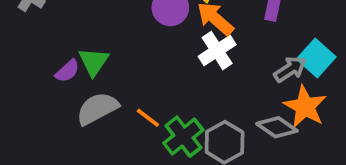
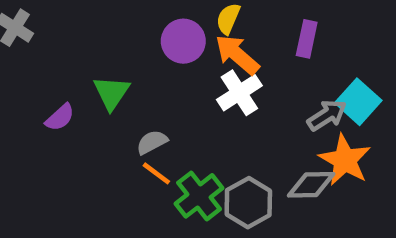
green triangle: (94, 62) -> (112, 93), moved
gray semicircle: (97, 108) -> (152, 142), moved, size x0.6
gray diamond: (277, 127) -> (311, 185), turned -36

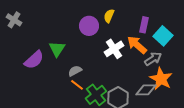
orange arrow: (237, 55) -> (137, 45), moved
cyan square: (358, 102) -> (163, 36), moved
purple semicircle: (60, 117) -> (34, 60), size x1.5

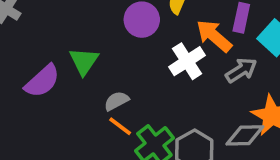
orange arrow: (137, 45) -> (214, 36), moved
gray arrow: (153, 59) -> (241, 70), moved

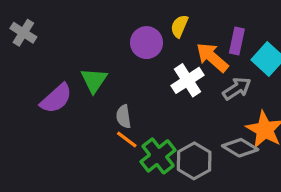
gray semicircle: (116, 101) -> (124, 116), turned -70
gray diamond: (245, 135) -> (240, 148), turned 32

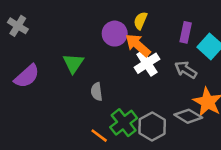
orange arrow: (212, 57) -> (138, 45), moved
gray arrow: (237, 89) -> (186, 70), turned -115
purple semicircle: (56, 98) -> (27, 76), moved
orange line: (127, 139) -> (99, 136), moved

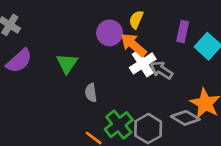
gray arrow: (186, 70) -> (161, 70), moved
purple semicircle: (27, 76) -> (19, 61), moved

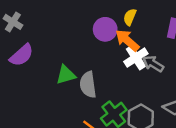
green triangle: (67, 63) -> (66, 75), moved, turned 40
gray semicircle: (91, 93) -> (88, 85), size x1.5

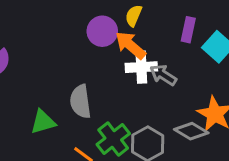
white cross: (136, 58) -> (141, 67), turned 30
green triangle: (66, 75) -> (43, 122), moved

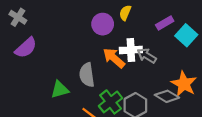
purple rectangle: (188, 30) -> (165, 23), turned 48
orange arrow: (130, 45) -> (114, 58), moved

